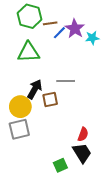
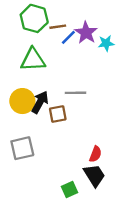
yellow circle: (20, 107) -> (22, 101), moved

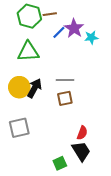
brown line: (58, 27) -> (50, 14), moved
brown square: (58, 114) -> (65, 98), moved

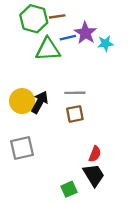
blue line: (59, 32) -> (68, 38), turned 32
green triangle: (28, 52) -> (48, 49), moved

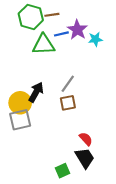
gray line: (75, 93) -> (68, 84), turned -54
yellow circle: (22, 101) -> (20, 103), moved
gray square: (22, 148) -> (20, 120), moved
red semicircle: (95, 154) -> (86, 139), turned -64

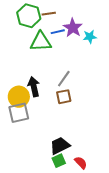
black arrow: (36, 92) -> (34, 87), turned -42
red semicircle: (86, 139) -> (81, 163), moved
black trapezoid: (85, 158) -> (60, 146), moved, turned -85

